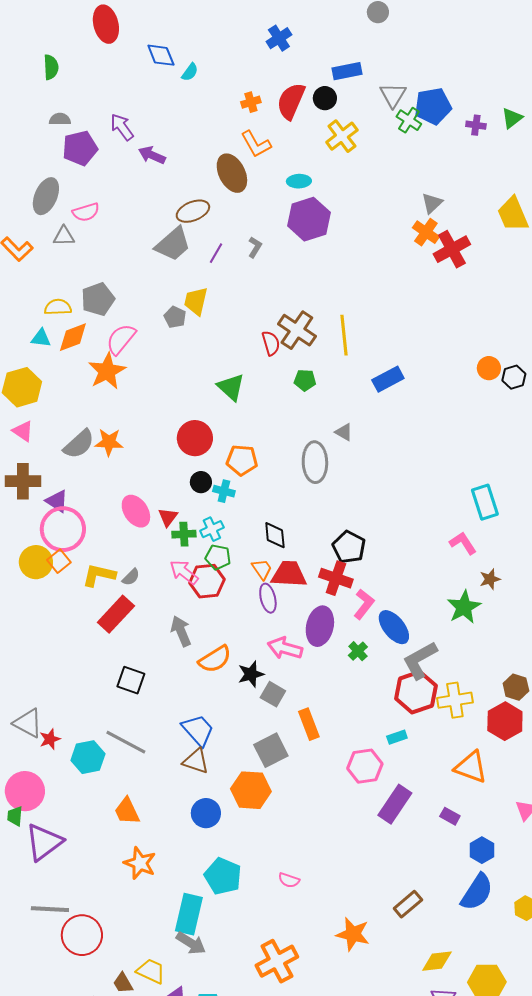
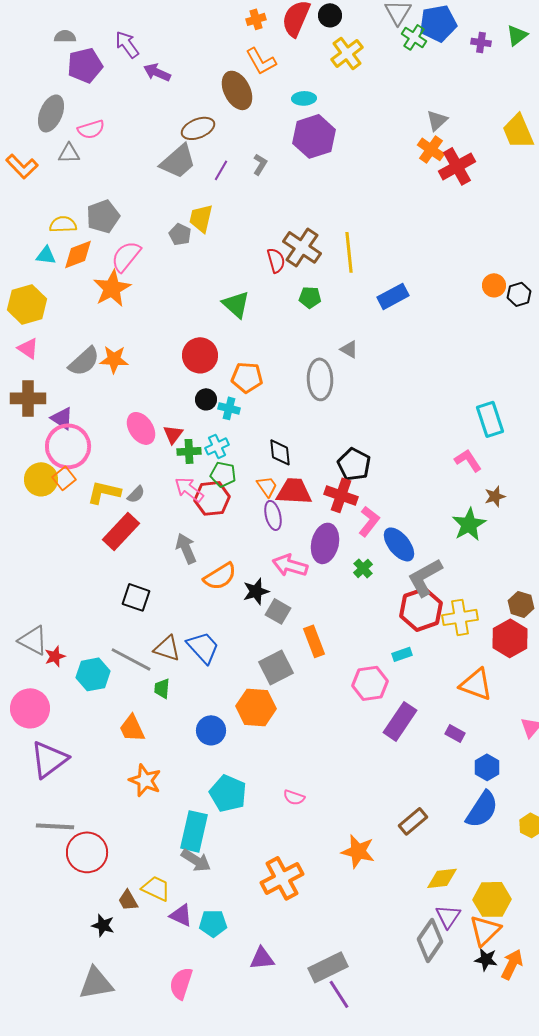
brown triangle: (196, 761) -> (167, 648), moved
green trapezoid: (15, 816) -> (162, 688), moved

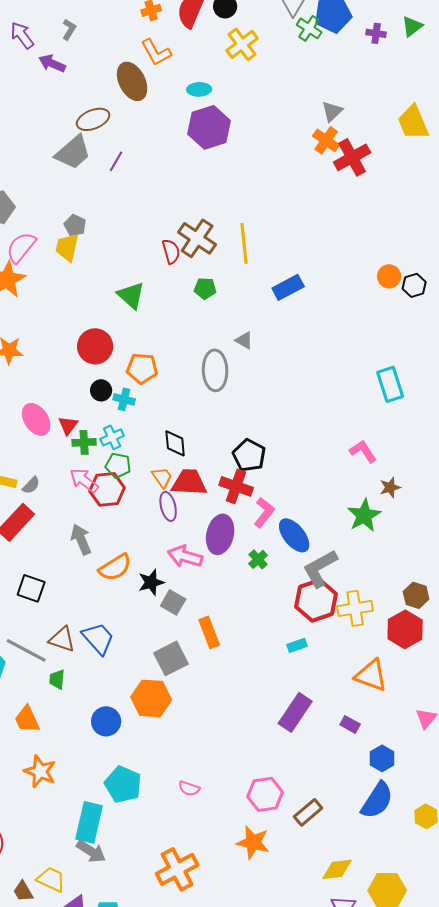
gray L-shape: (260, 164) -> (69, 29), moved
yellow trapezoid: (201, 218) -> (67, 247), moved
cyan rectangle: (490, 419) -> (390, 384), moved
pink hexagon: (370, 683) -> (265, 794), moved

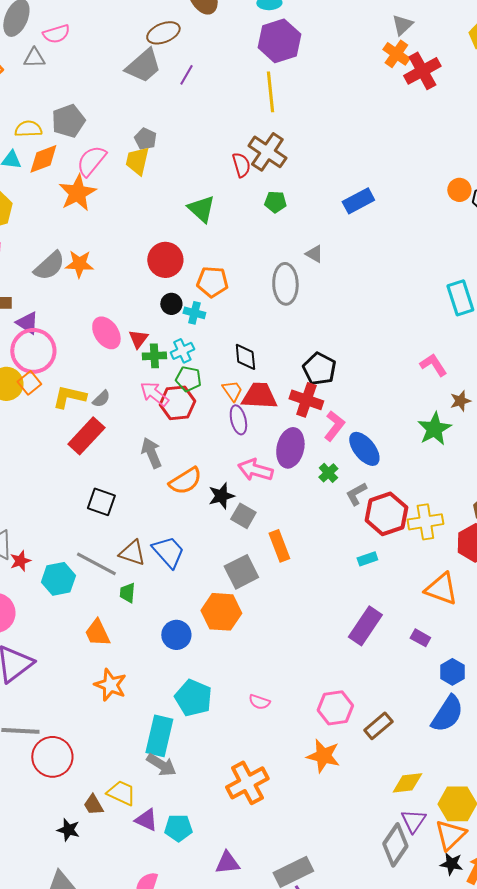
yellow line: (244, 243) -> (270, 92), moved
gray L-shape: (320, 568) -> (356, 494), moved, size x0.6

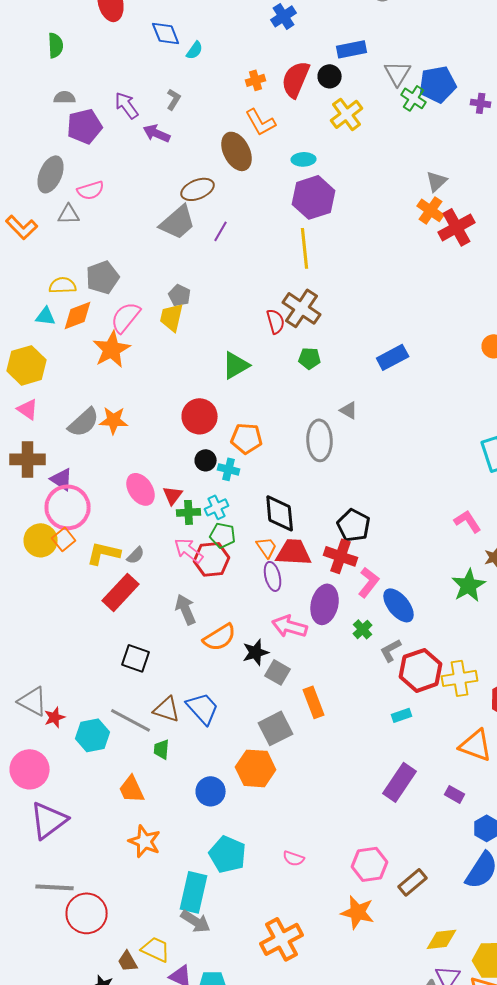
green triangle: (201, 209) -> (236, 365), turned 48
black diamond: (245, 357) -> (280, 513), size x1.4

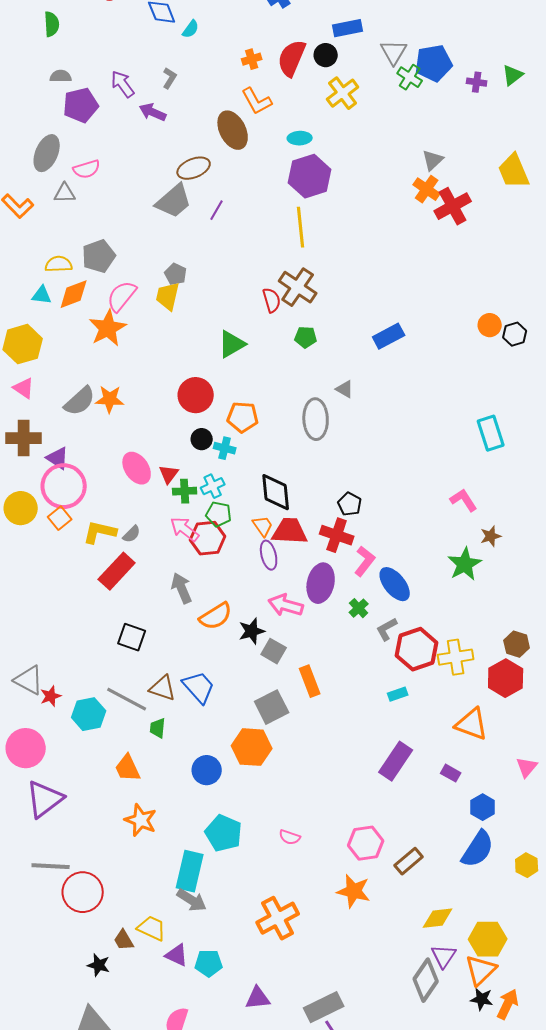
black pentagon: (354, 525) -> (350, 504), size x0.7
yellow circle: (41, 540) -> (21, 508), moved

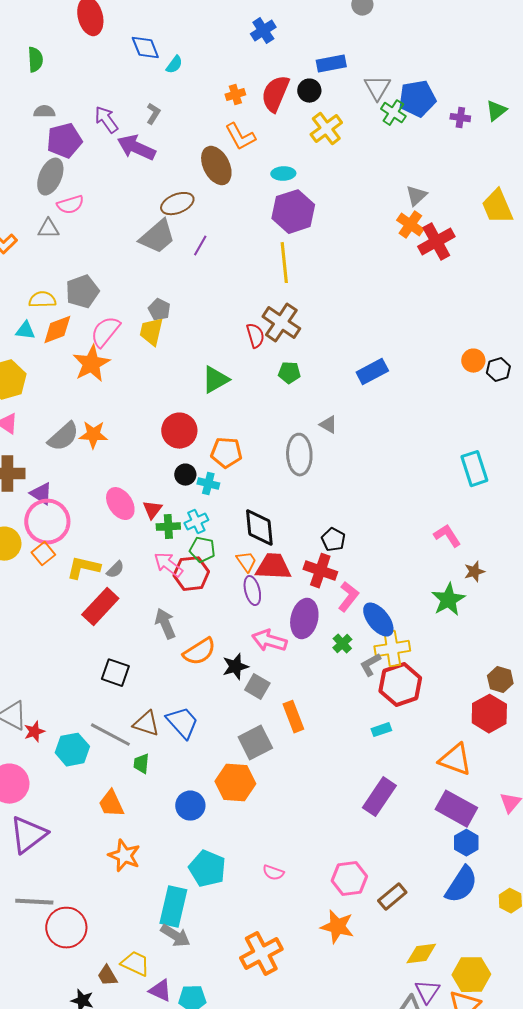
purple arrow: (153, 112) -> (136, 148), size x1.4
gray ellipse: (47, 153) -> (50, 177), moved
yellow cross: (456, 657) -> (392, 649), moved
purple rectangle: (451, 773) -> (456, 809), moved, size x2.0

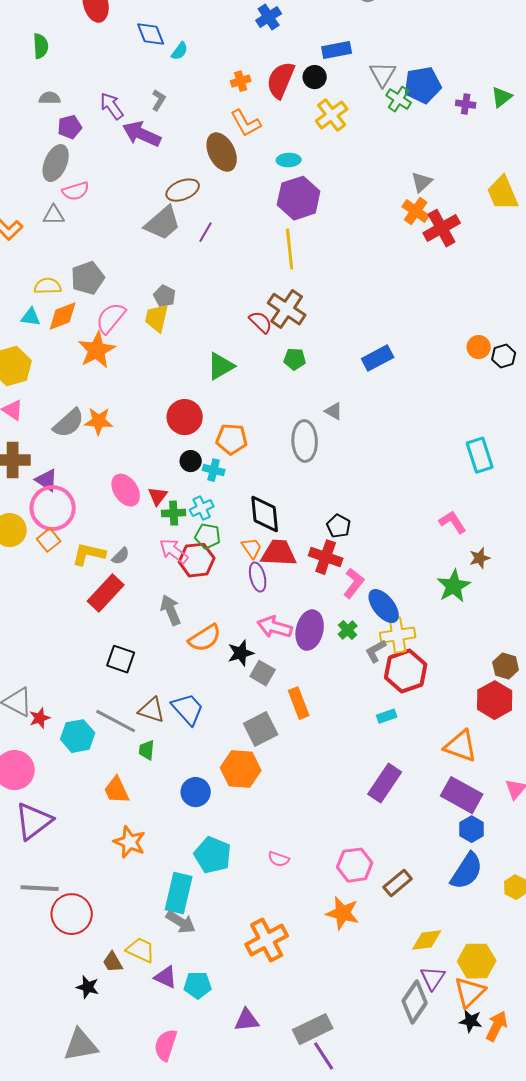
purple pentagon: (64, 141) -> (70, 127), size x0.7
red semicircle: (255, 336) -> (261, 322), turned -30
purple ellipse: (304, 619) -> (310, 630), moved

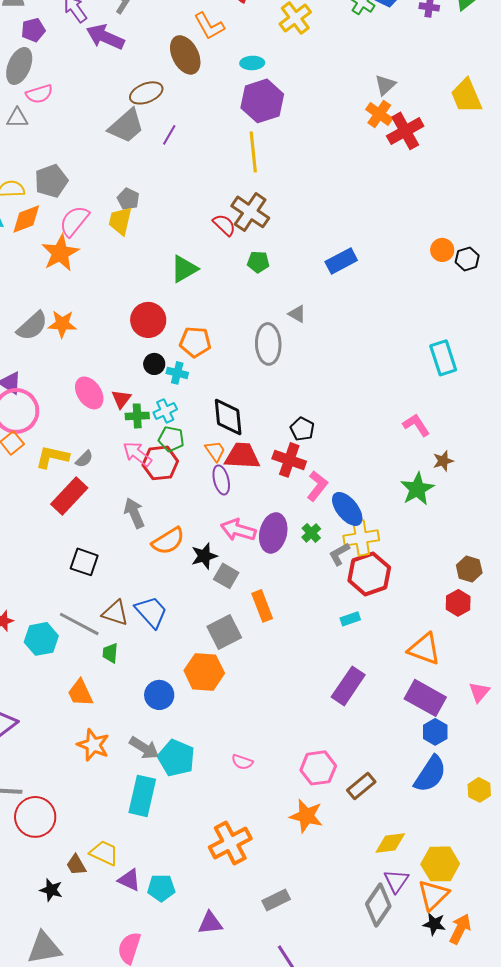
red hexagon: (495, 700) -> (458, 603), size x0.7
gray arrow: (181, 922) -> (144, 748), moved
gray rectangle: (313, 1029) -> (276, 900), moved, size x0.7

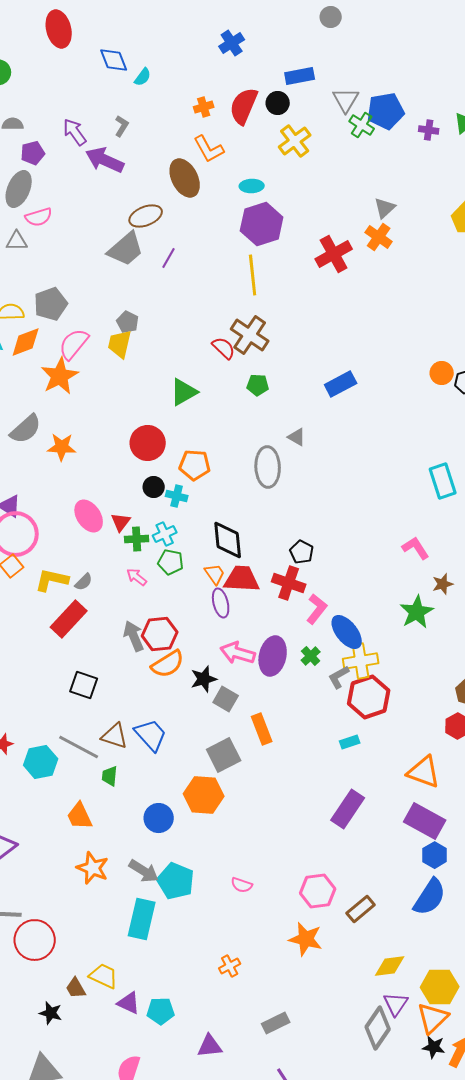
red cross: (405, 131) -> (334, 254), moved
gray semicircle: (32, 326) -> (26, 429), moved
pink arrow: (137, 454) -> (137, 577), size x0.7
red hexagon: (160, 463) -> (160, 634), moved
orange cross: (230, 843) -> (230, 966), size x0.5

